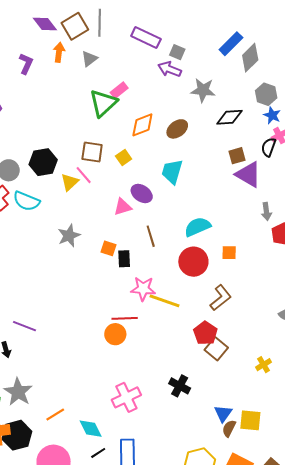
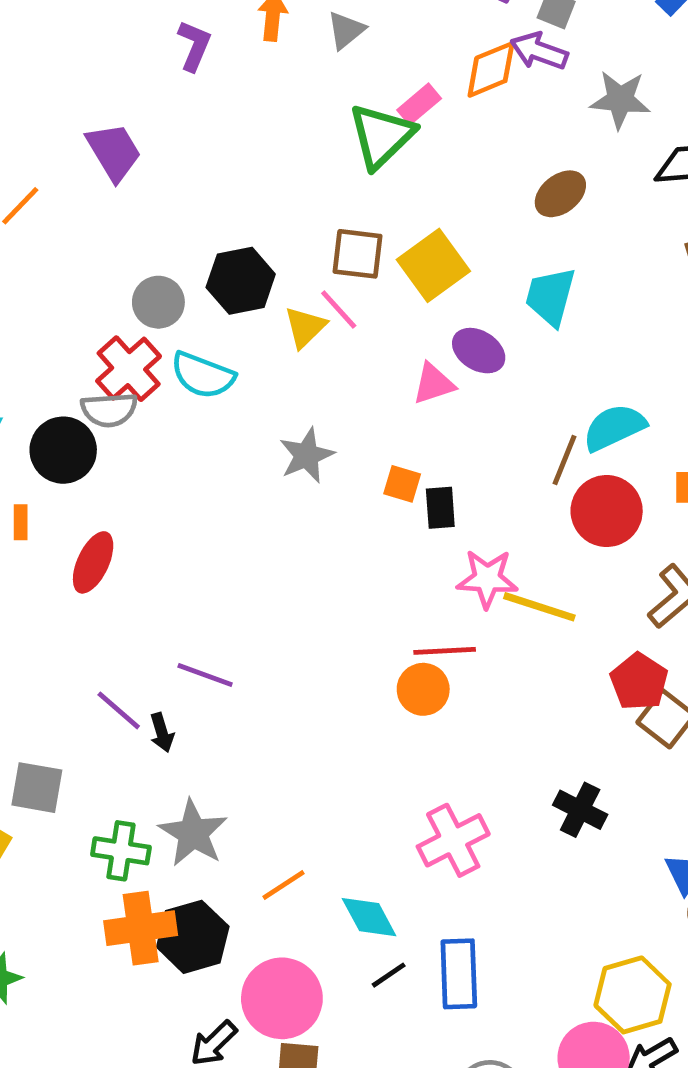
orange diamond: (142, 125) -> (491, 69), moved
yellow square: (124, 158) -> (433, 265), size x1.8
brown line: (151, 236) -> (564, 460), moved, turned 40

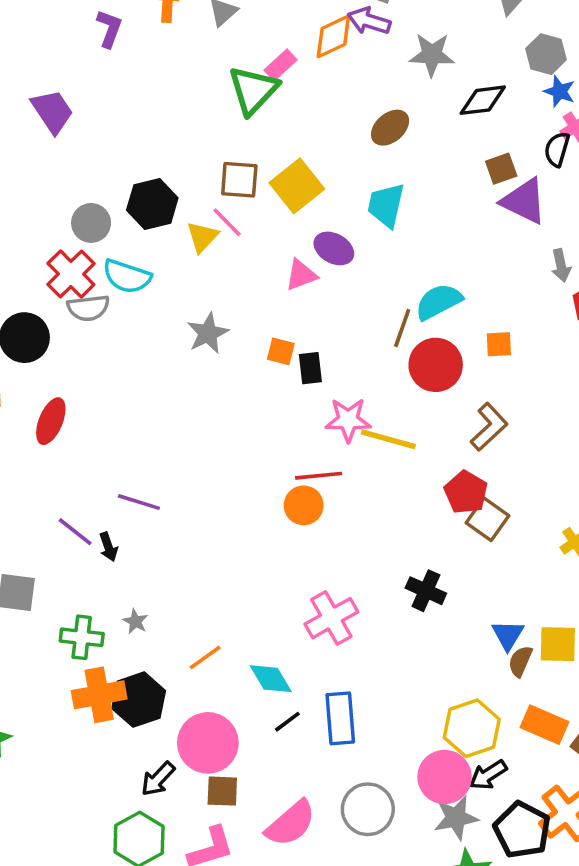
gray semicircle: (109, 410) -> (88, 308), moved
gray star: (193, 833) -> (135, 621), size x0.5

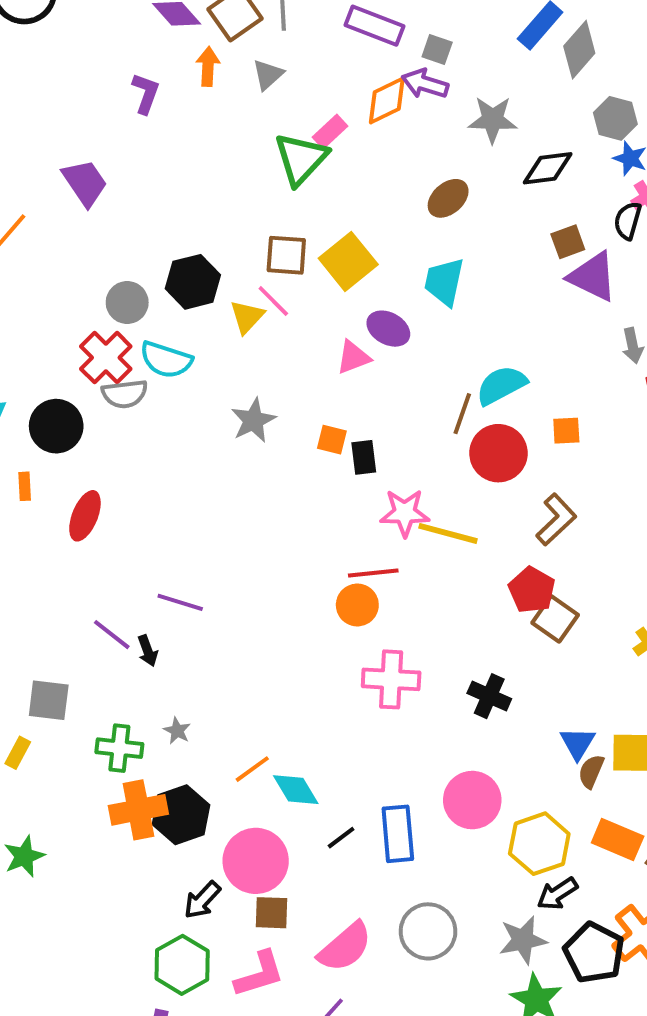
pink cross: (331, 618) -> (391, 679), moved, turned 33
cyan diamond: (271, 679) -> (296, 790), moved
pink circle: (445, 777) -> (472, 800), moved

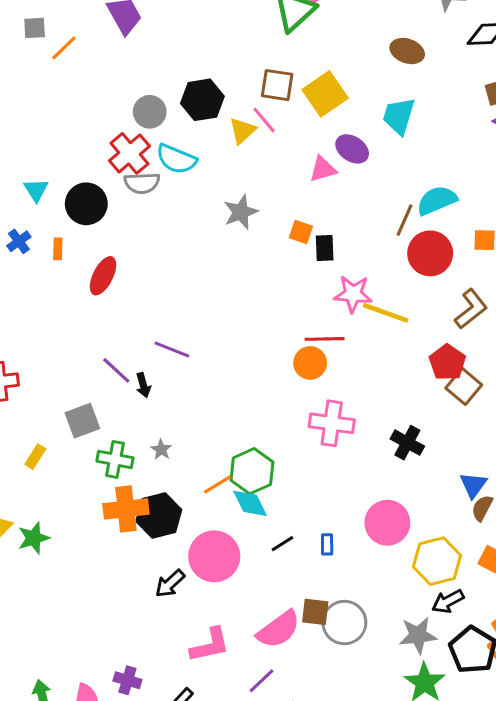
brown ellipse: (448, 198) -> (407, 51), turned 56
gray square: (49, 700) -> (82, 421), moved, turned -32
blue rectangle: (398, 834) -> (327, 544), size x0.5
brown square: (272, 913) -> (315, 612), moved
green hexagon: (182, 965) -> (252, 471), moved

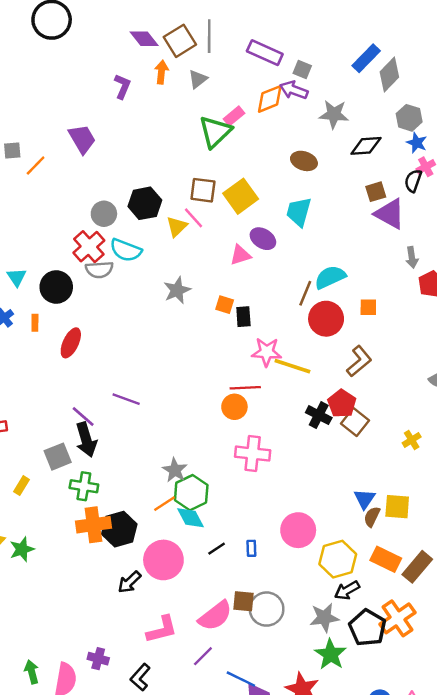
black arrow: (143, 385) -> (86, 440), moved, size x1.8
black cross: (407, 443) -> (319, 415), moved
gray star: (161, 450) -> (175, 470), moved, size x1.5

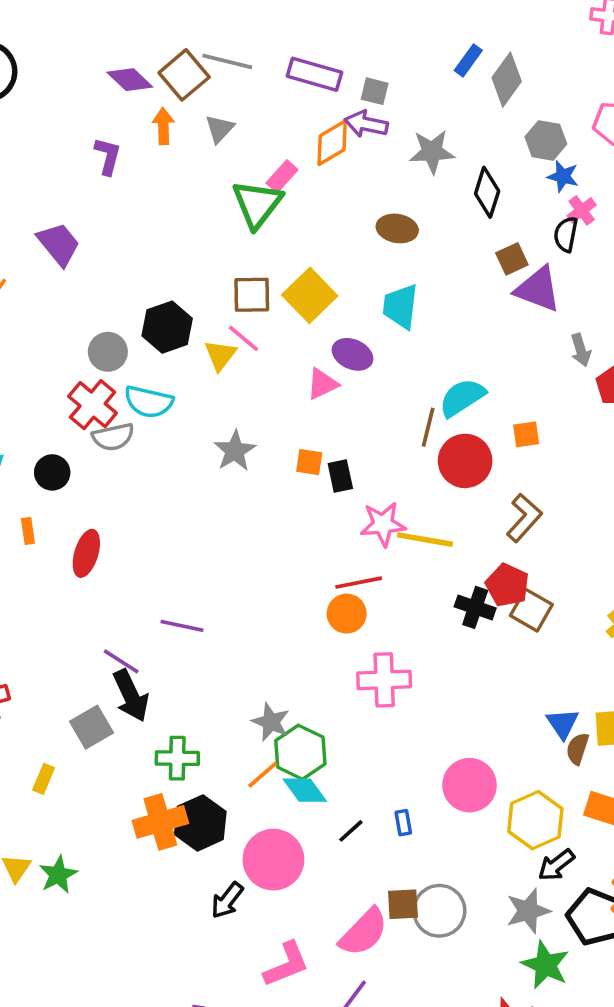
gray line: (209, 36) -> (227, 61), turned -68
blue rectangle: (366, 58) -> (468, 60), size x0.7
black diamond: (366, 146) -> (487, 192), turned -60
black circle: (56, 287) -> (52, 472), size x0.7
green cross: (84, 486) -> (177, 758), moved

